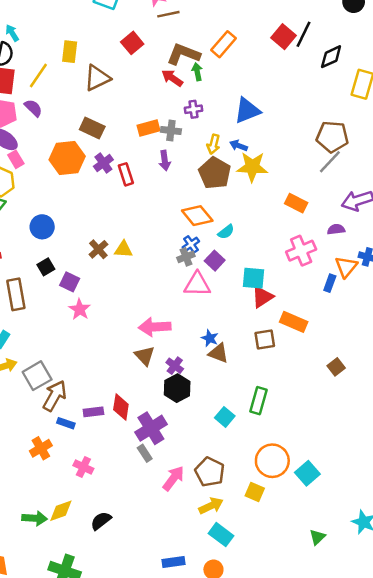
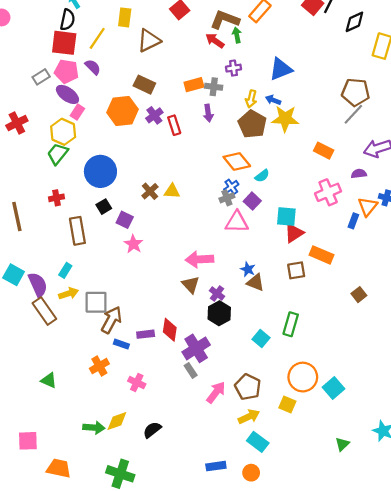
pink rectangle: (16, 159) -> (77, 112), turned 64
blue circle: (42, 227) -> (100, 171), size x1.5
gray square: (37, 376) -> (96, 302), turned 30

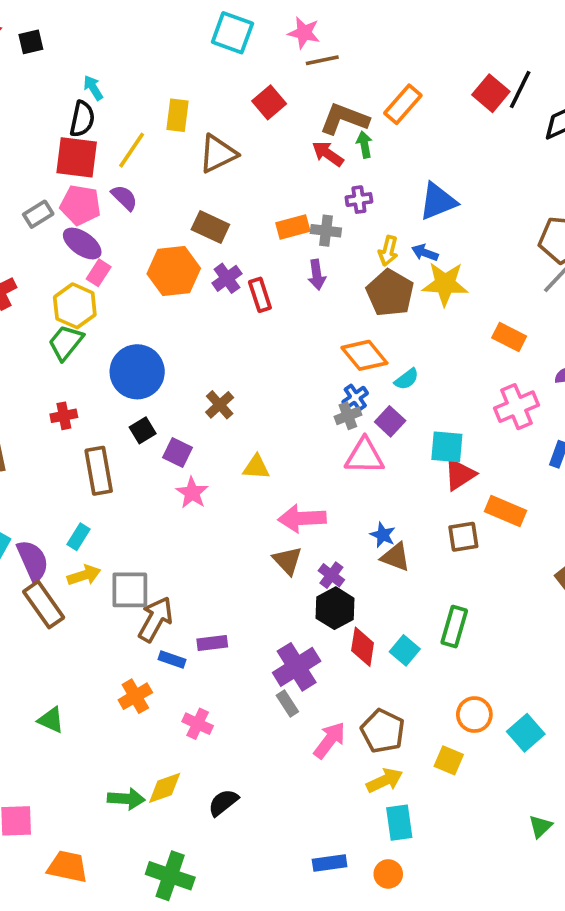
yellow triangle: (172, 191) -> (256, 467), moved
red diamond: (170, 330) -> (363, 647), moved
orange circle: (303, 377) -> (474, 715), size x0.7
cyan rectangle: (258, 442) -> (399, 823), turned 45

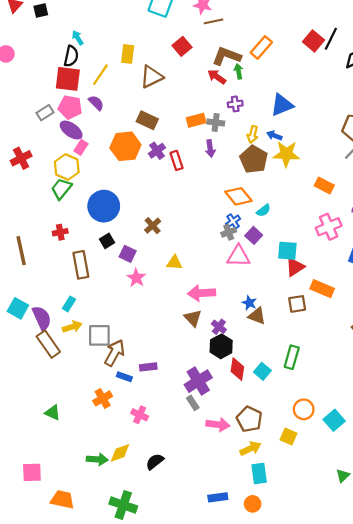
pink arrow: (330, 740) -> (218, 425), turned 60

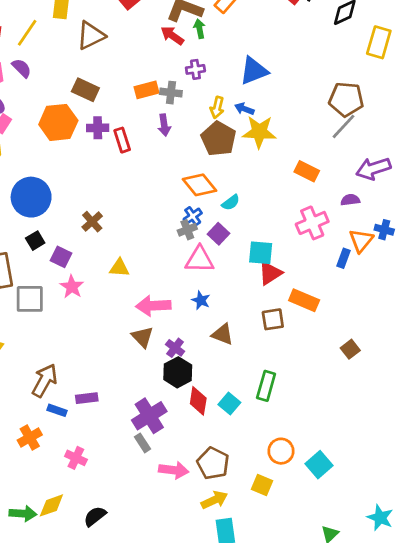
purple cross: (157, 151) -> (98, 128), turned 35
blue star: (249, 303) -> (201, 300), moved
gray square: (99, 335) -> (30, 299), moved

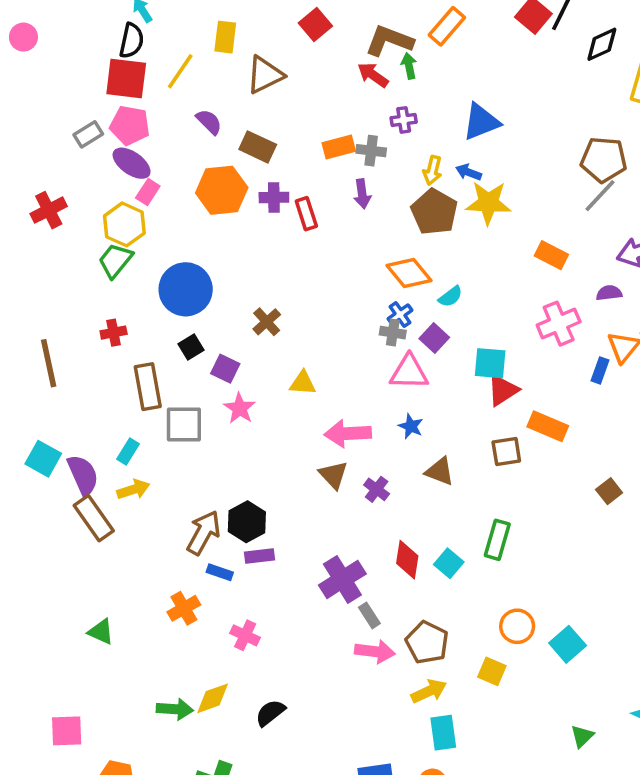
purple semicircle: (22, 68) -> (209, 122), moved
gray cross: (187, 230) -> (393, 333), turned 30
black hexagon: (178, 372) -> (247, 522), moved
gray rectangle: (142, 443) -> (369, 615), moved

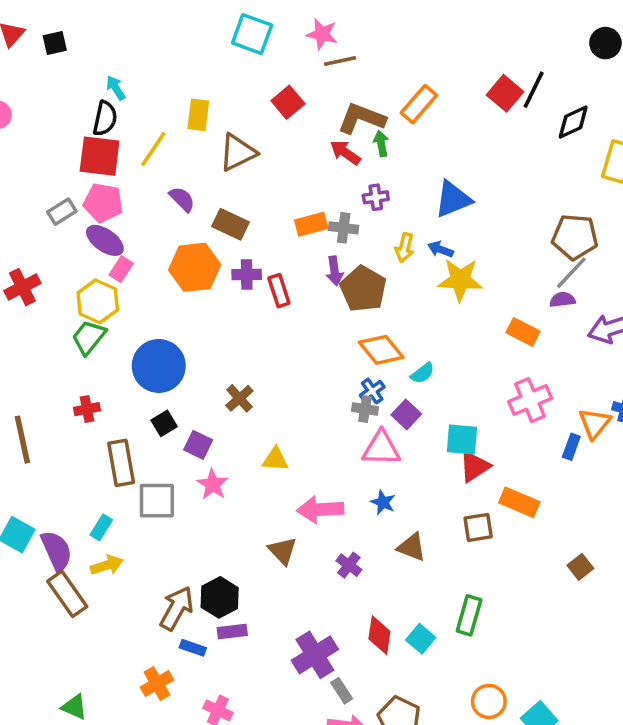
brown pentagon: (434, 212) -> (363, 289), moved
purple semicircle: (609, 293) -> (562, 300), moved
brown triangle: (333, 475) -> (283, 551), moved

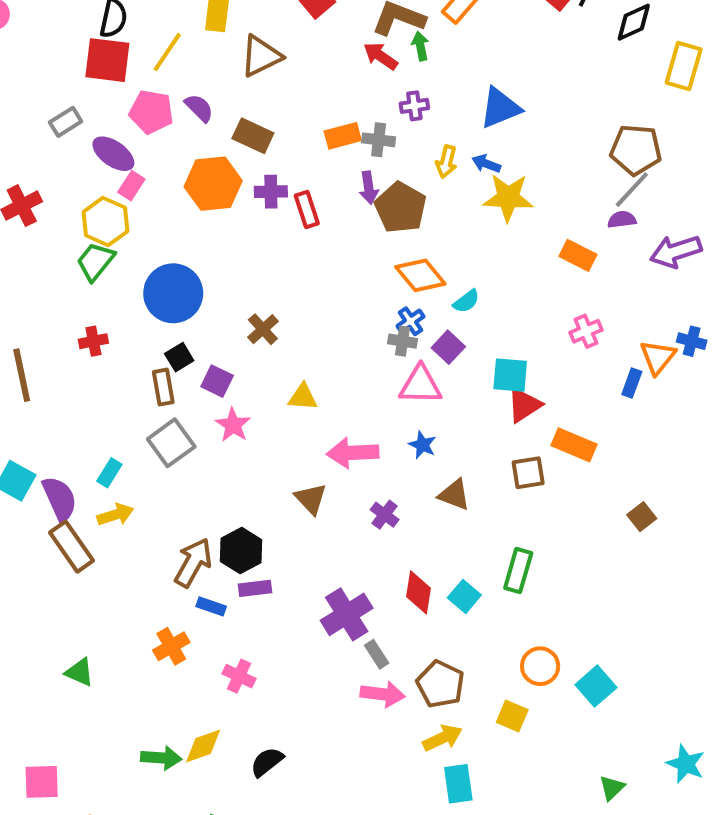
pink pentagon: (103, 203) -> (151, 112), moved
pink cross: (530, 400) -> (586, 331), size x0.7
brown rectangle: (121, 463) -> (163, 387), moved, size x0.7
gray square: (157, 501) -> (171, 443), turned -36

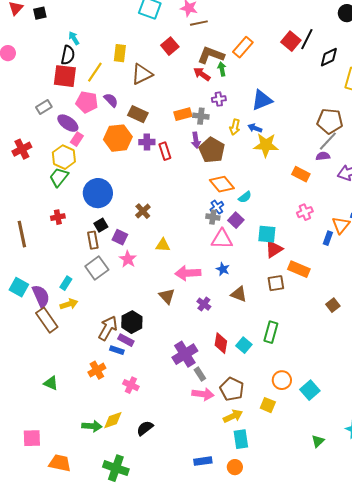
purple rectangle: (255, 588) -> (126, 340), moved, turned 35

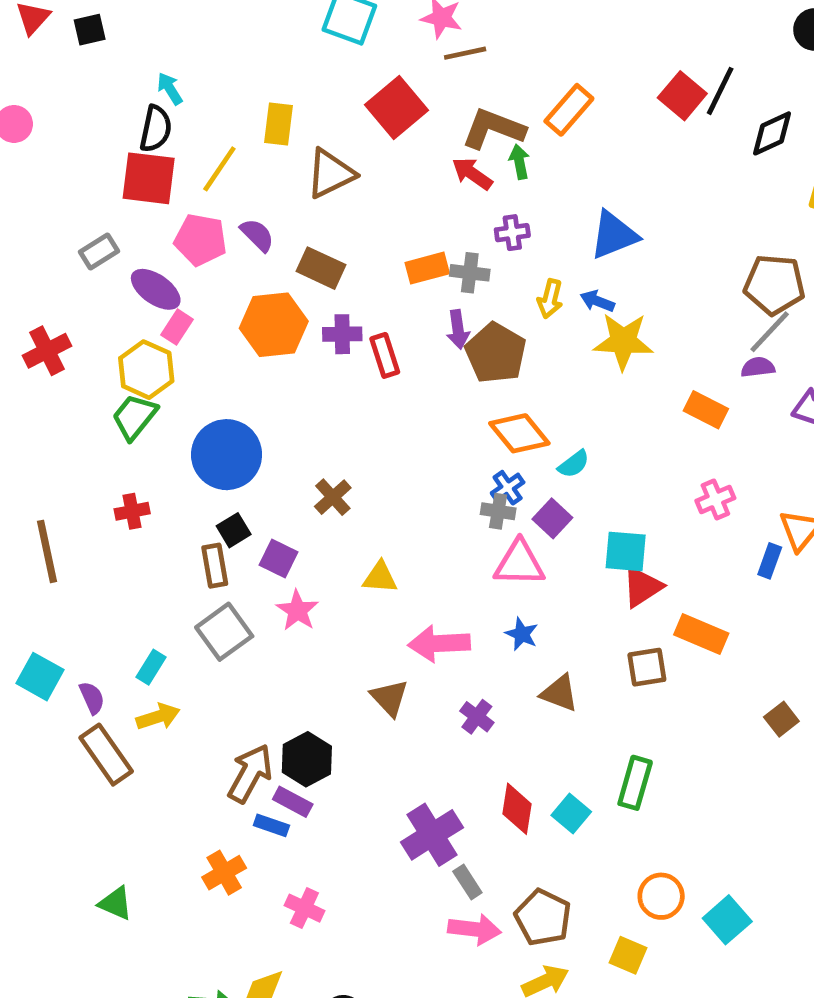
red square: (170, 46) -> (397, 107), size x1.4
purple semicircle: (41, 296) -> (92, 698), size x0.6

